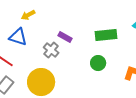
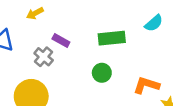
yellow arrow: (28, 15) -> (35, 13), moved

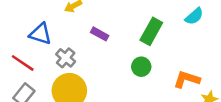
green rectangle: (112, 38) -> (151, 31), turned -55
gray cross: (44, 57) -> (66, 58), moved

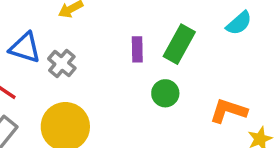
purple rectangle: (100, 34) -> (137, 49), moved, turned 60
gray cross: (66, 58) -> (62, 63), moved

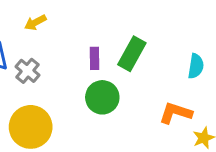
cyan semicircle: (239, 23) -> (196, 66), moved, turned -40
green circle: (165, 93) -> (102, 97), moved, size x1.4

